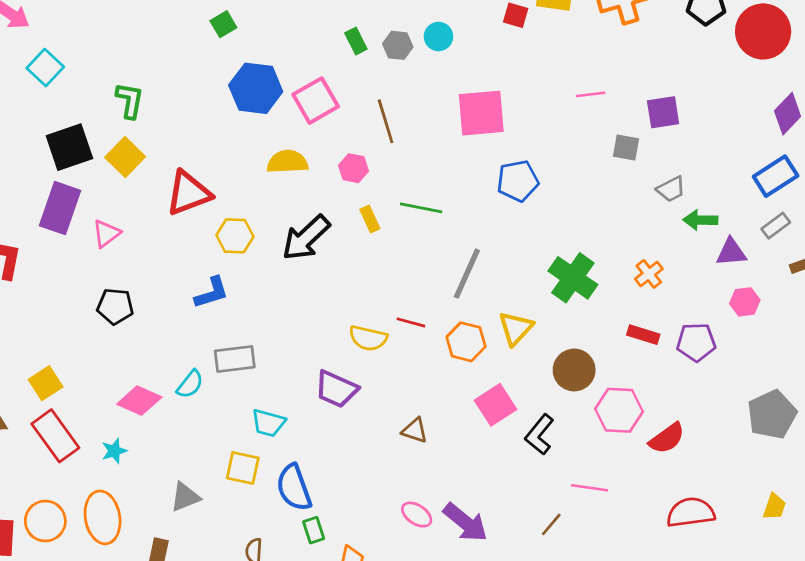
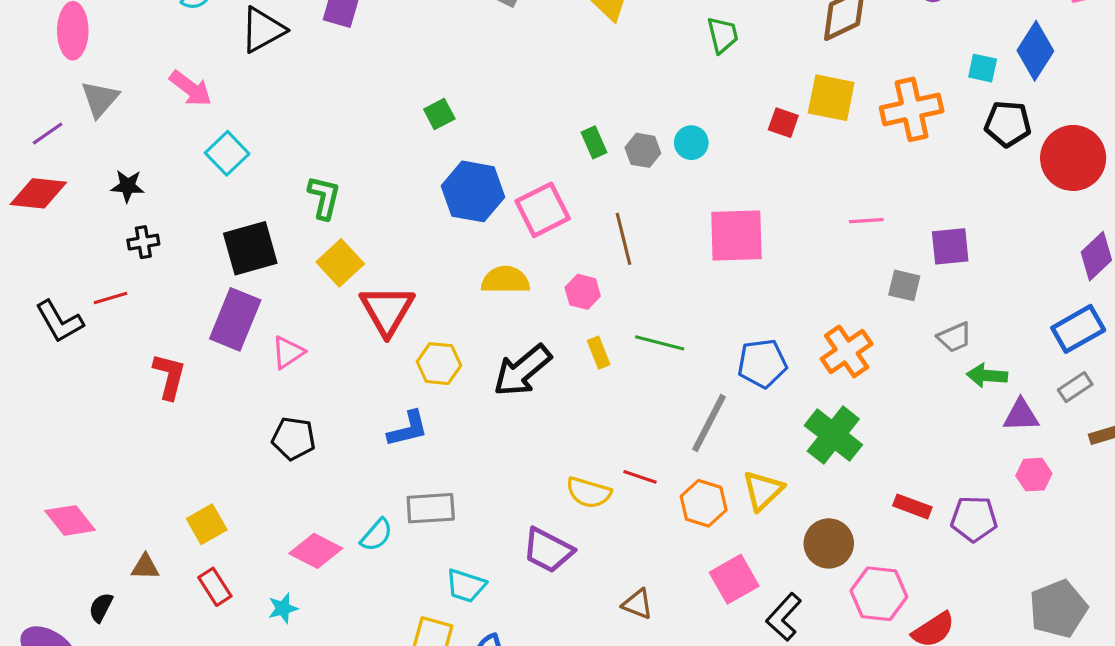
yellow square: (125, 157) -> (340, 263), moved
blue pentagon: (518, 181) -> (762, 363), moved
red triangle: (188, 193) -> (387, 310), turned -42
orange cross: (649, 274) -> (847, 351), moved, size x1.5
red rectangle: (55, 436) -> (215, 587), size x0.6

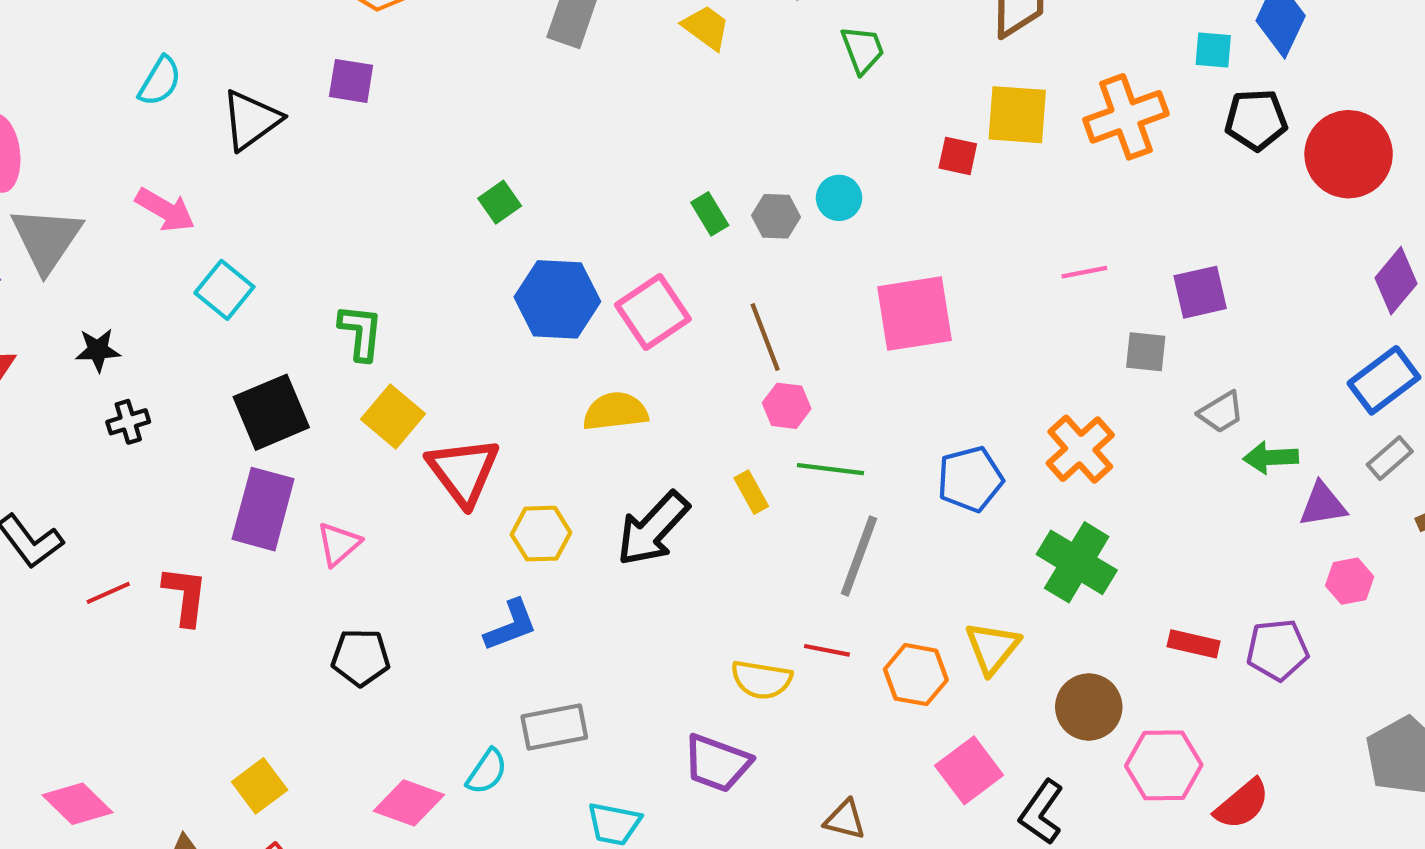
gray triangle: (100, 99) -> (46, 239), size x1.4
pink hexagon: (583, 292) -> (787, 406), moved
red line: (111, 298) -> (108, 593), moved
gray line: (709, 423) -> (859, 556), moved

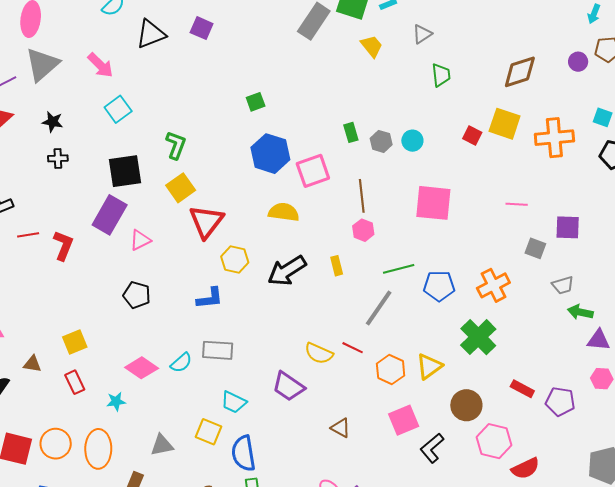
green line: (830, 469) -> (399, 269), moved, turned -36

